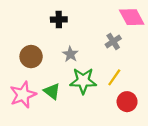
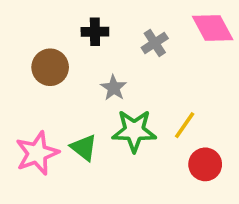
gray cross: (113, 41) -> (155, 43), moved
brown circle: (31, 57) -> (50, 67), moved

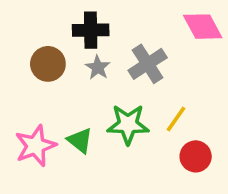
black cross: (95, 32) -> (91, 30), size x1.4
gray cross: (155, 43) -> (148, 64), moved, size x1.5
gray star: (114, 88) -> (98, 67), moved

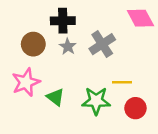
yellow line: (176, 119) -> (122, 82), turned 54
green star: (128, 124) -> (96, 101), moved
pink star: (35, 146) -> (26, 82), moved

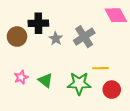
black cross: (63, 21) -> (38, 23), moved
brown circle: (33, 44) -> (17, 37), moved
pink star: (26, 82) -> (21, 77), moved, size x0.6

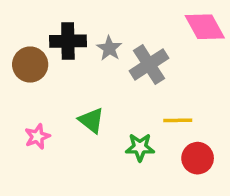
gray star: (56, 39) -> (109, 48), moved
green triangle: (45, 80) -> (91, 120), moved
green star: (79, 83) -> (140, 147), size x0.7

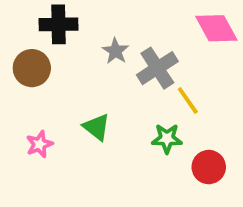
black cross: (68, 41) -> (58, 24), moved
yellow line: (178, 120) -> (188, 100), moved, turned 56
green star: (140, 147) -> (167, 138), moved

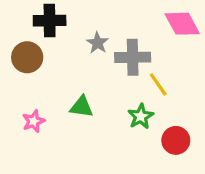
gray cross: (157, 68) -> (133, 57), turned 32
green triangle: (97, 127) -> (82, 107), turned -30
green star: (167, 138) -> (141, 116), turned -30

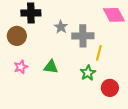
yellow line: (158, 84) -> (99, 53), turned 49
pink star: (34, 121) -> (21, 67), moved

